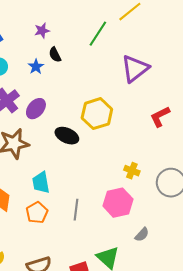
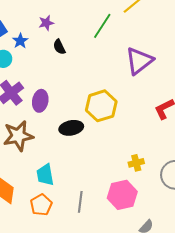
blue star: (36, 67) -> (20, 41), moved
purple ellipse: (36, 109) -> (40, 101), turned -30
black ellipse: (67, 136) -> (71, 128), turned -35
yellow cross: (132, 171) -> (136, 163), turned -35

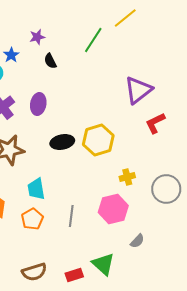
purple triangle: (139, 61) -> (138, 90), moved
purple ellipse: (40, 101) -> (38, 104), moved
yellow hexagon: (101, 106) -> (98, 140), moved

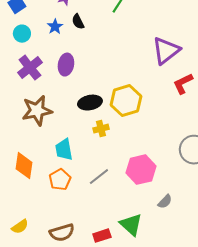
blue star: (11, 55) -> (55, 27), moved
yellow cross: (127, 177) -> (101, 129), moved
gray line: (71, 216) -> (99, 177), turned 45

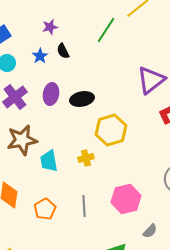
black ellipse: (90, 103) -> (82, 99), moved
cyan trapezoid: (64, 150) -> (49, 161), moved
gray line: (99, 177) -> (84, 206), turned -55

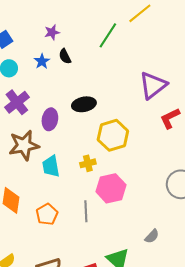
purple ellipse: (51, 94) -> (50, 119), moved
pink hexagon: (126, 199) -> (111, 188), moved

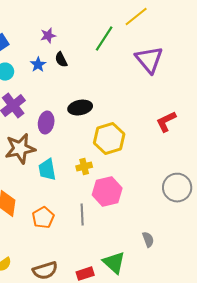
purple triangle: (153, 85) -> (149, 60), moved, turned -32
gray semicircle: (152, 236) -> (148, 240), turned -63

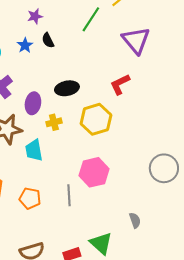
red L-shape: (166, 122) -> (120, 84), moved
yellow cross: (84, 167) -> (54, 122), moved
orange pentagon: (43, 218) -> (30, 198), turned -30

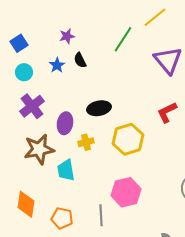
red L-shape: (120, 84) -> (167, 112), moved

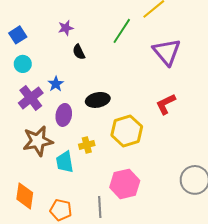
blue star: (57, 65) -> (56, 84), moved
yellow cross: (86, 142) -> (87, 145), moved

